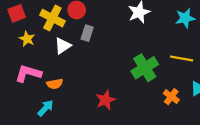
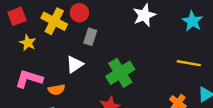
cyan star: (185, 18) -> (192, 21), turned -30
white triangle: (63, 46) -> (75, 64), moved
green cross: (145, 68) -> (120, 73), moved

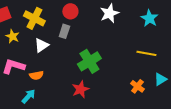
red circle: (79, 13) -> (70, 11), moved
white triangle: (75, 64) -> (41, 45), moved

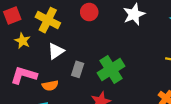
gray rectangle: (64, 31) -> (78, 69), moved

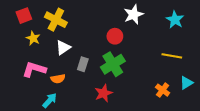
red circle: (89, 12) -> (115, 36), moved

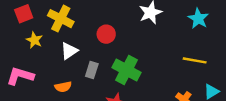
red circle: (115, 36) -> (106, 34), moved
green cross: (113, 64) -> (127, 70), turned -30
pink L-shape: (34, 69) -> (20, 76), moved

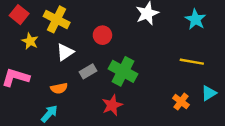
red square: (24, 14) -> (19, 15), turned -30
gray rectangle: (92, 70) -> (88, 71), turned 42

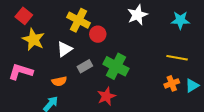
yellow cross: (57, 19) -> (78, 20), moved
cyan star: (195, 19) -> (180, 20), turned -30
yellow star: (30, 41) -> (33, 39), size x1.5
orange cross: (181, 102) -> (172, 83), moved, turned 32

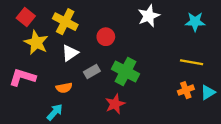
yellow cross: (78, 20) -> (65, 22), moved

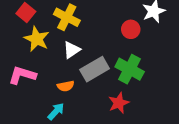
red circle: (106, 37) -> (131, 29), moved
gray rectangle: (92, 72) -> (95, 69), size x1.6

